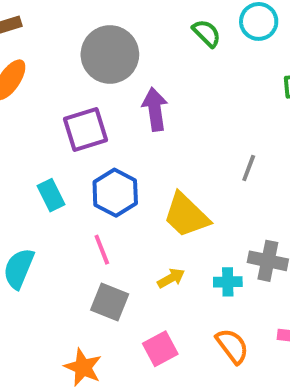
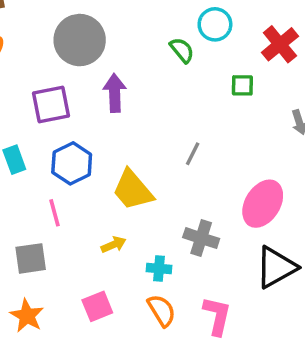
green semicircle: (207, 33) -> (182, 50), moved
cyan cross: (228, 282) -> (159, 268), moved
gray square: (110, 302) -> (31, 258), moved, turned -36

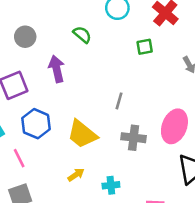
gray circle: (80, 40) -> (25, 37), size x0.6
green semicircle: (182, 50) -> (82, 35), moved
pink line: (54, 213) -> (19, 158), moved
gray cross: (201, 238) -> (134, 138), moved

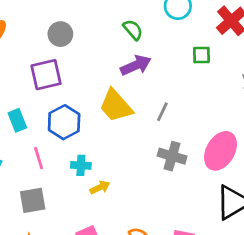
gray circle: (25, 37) -> (60, 34), moved
purple arrow: (57, 69) -> (136, 65), moved, turned 70
yellow trapezoid: (82, 134) -> (116, 106), moved
cyan cross: (111, 185) -> (81, 165), moved

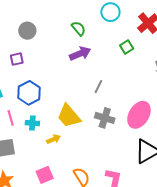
green square: (201, 55) -> (127, 47), turned -32
purple square: (46, 75) -> (17, 59), size x0.6
yellow trapezoid: (116, 106) -> (69, 116), moved
cyan cross: (81, 165) -> (32, 123), moved

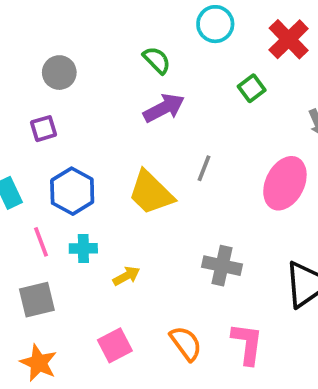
pink ellipse: (139, 115) -> (285, 183), moved
yellow trapezoid: (69, 116) -> (151, 193), moved
gray cross: (105, 118) -> (222, 266), moved

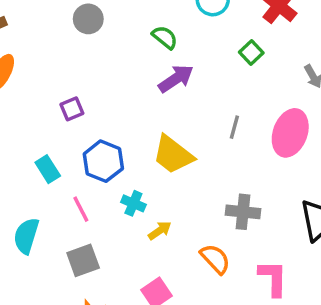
gray circle: (59, 73) -> (88, 19), moved
gray line: (204, 168) -> (234, 127), moved
cyan cross: (83, 248) -> (133, 203), moved, turned 30
orange semicircle: (186, 343) -> (215, 259), moved

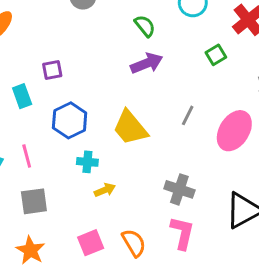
cyan rectangle: (48, 169) -> (22, 96), moved
cyan cross: (133, 203) -> (87, 162), turned -30
pink line: (81, 209) -> (27, 156), moved
orange semicircle: (215, 259) -> (134, 243), moved
pink L-shape: (273, 278) -> (182, 233), moved

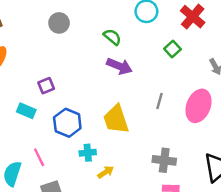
purple arrow: (147, 63) -> (119, 66), turned 55
cyan rectangle: (22, 96) -> (26, 111), turned -36
yellow trapezoid: (130, 128) -> (116, 119), turned 32

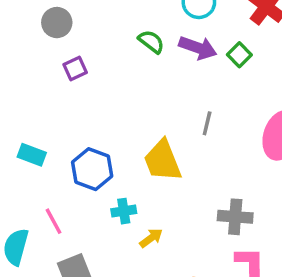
gray circle: (59, 23) -> (57, 23), moved
purple arrow: (119, 66) -> (198, 48), moved
purple square: (46, 86) -> (75, 69), moved
gray line: (160, 101) -> (207, 123), moved

